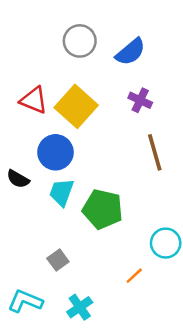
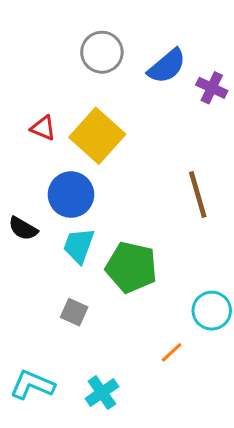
red triangle: (34, 100) -> (43, 128), size x0.7
purple cross: (140, 100) -> (212, 88), moved
gray square: (58, 260) -> (74, 312), moved, turned -30

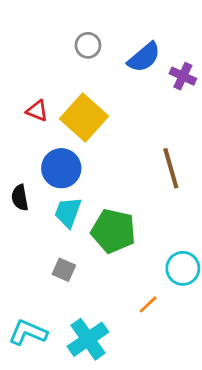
gray circle: (102, 52) -> (88, 45), size x0.7
black semicircle: (23, 229) -> (20, 198), turned 50
cyan cross: (102, 393) -> (88, 339), size x1.4

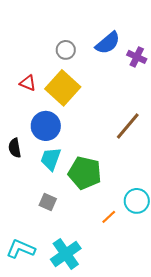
gray circle: (88, 45) -> (66, 50), moved
brown line: (171, 168) -> (128, 126), turned 56
orange line: (148, 304) -> (109, 217), moved

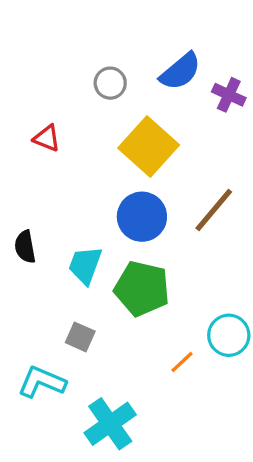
yellow square: (63, 88) -> (149, 147), moved
blue circle: (46, 126) -> (142, 217), moved
cyan L-shape: (21, 249) -> (42, 382), moved

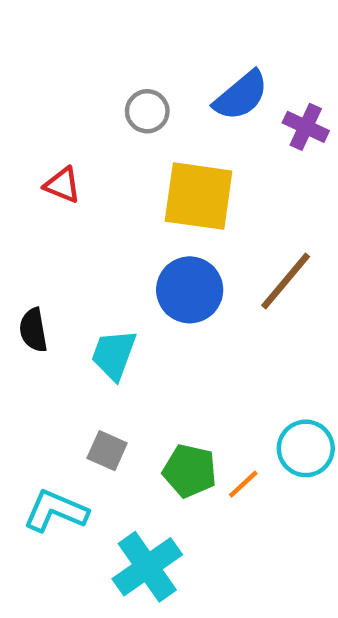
yellow square: (149, 147) -> (199, 196), turned -34
green pentagon: (142, 288) -> (190, 471), moved, size x0.7

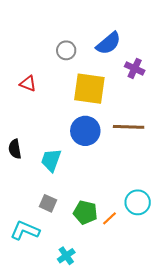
purple cross: (306, 127) -> (135, 68), moved
brown line: (286, 281) -> (129, 127), turned 52
cyan cross: (147, 567) -> (66, 256), size x0.6

